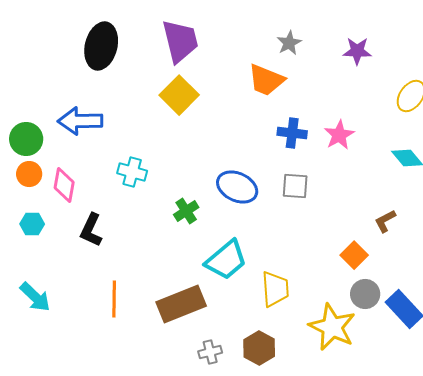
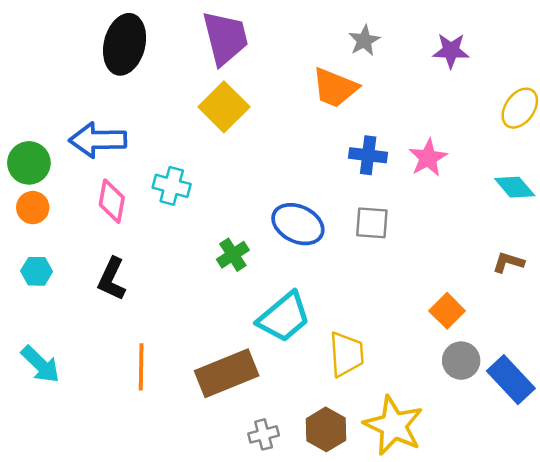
cyan cross: (132, 172) -> (172, 186), moved
pink diamond: (64, 185) -> (112, 201), moved
brown L-shape: (385, 221) -> (508, 262), moved, turned 45
yellow star: (332, 327) -> (394, 426), moved

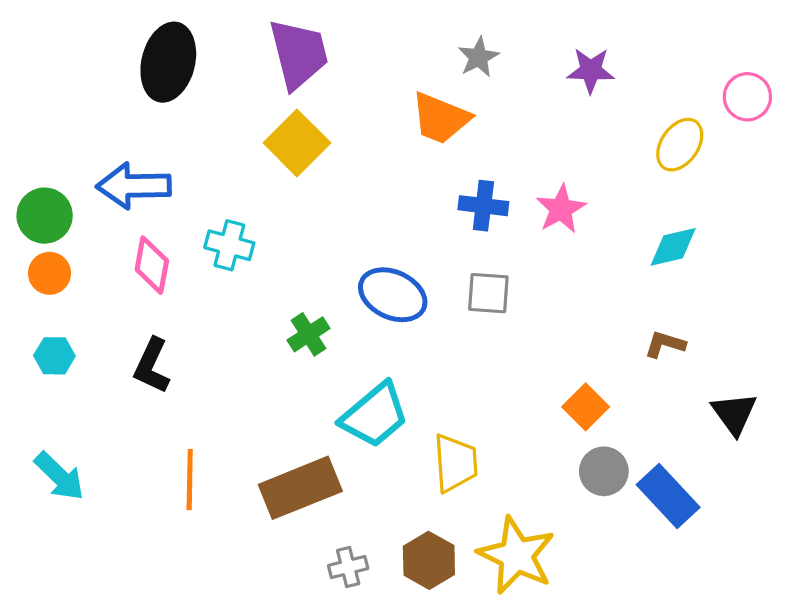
cyan diamond: (515, 187) -> (673, 247), turned -63

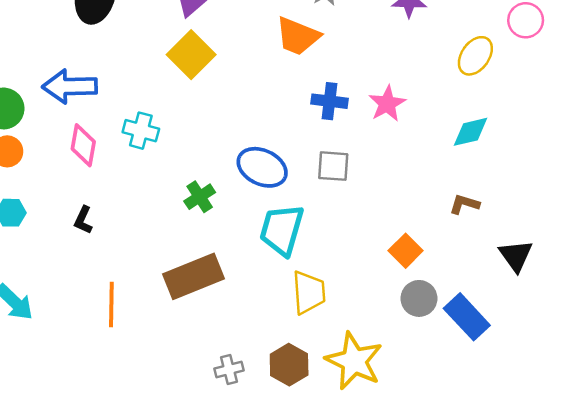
black L-shape: (152, 366) -> (83, 220), size x0.7
cyan trapezoid: (375, 415) -> (282, 230), moved, turned 146
brown rectangle: (300, 488) -> (194, 276), moved

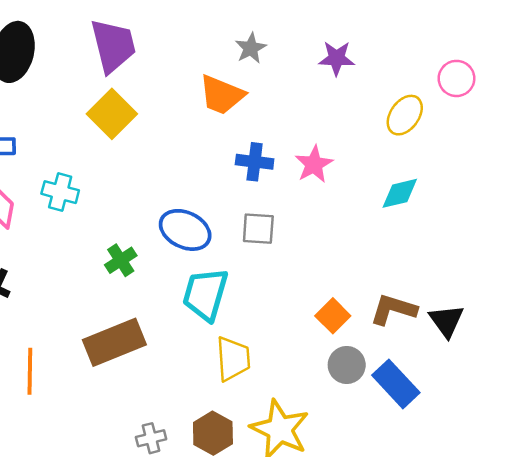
brown L-shape: (464, 204) -> (393, 309), moved, size x1.5

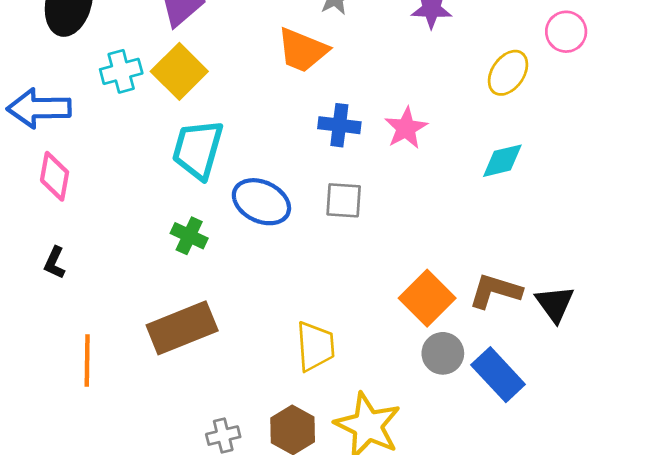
cyan cross: (60, 192) -> (121, 71), moved, turned -30
green cross: (121, 260) -> (189, 236), turned -32
cyan trapezoid: (205, 294) -> (198, 149), moved
orange square: (333, 316) -> (427, 298), size x1.4

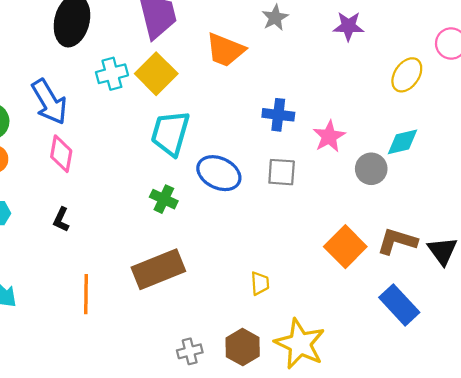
orange trapezoid: (303, 50) -> (225, 50), moved
blue arrow: (39, 108) -> (49, 102), turned -120
pink star: (406, 128) -> (329, 136), moved
yellow trapezoid: (315, 346) -> (260, 283), size x0.6
gray circle: (443, 353) -> (371, 169), moved

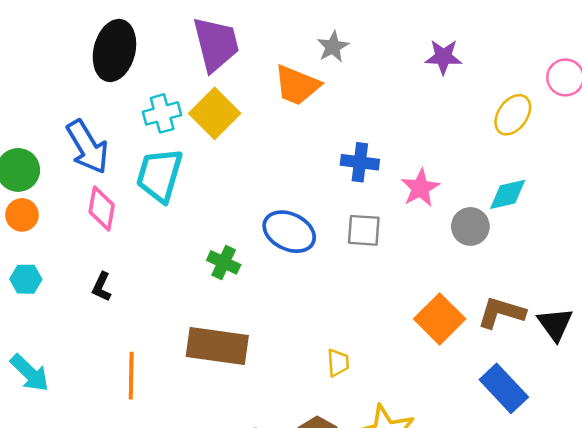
gray star: (275, 18) -> (333, 47), moved
cyan trapezoid: (170, 133) -> (159, 175), moved
brown rectangle: (158, 269) -> (217, 346), turned 30

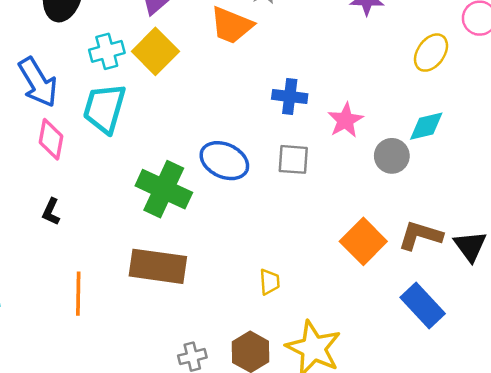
green cross: (224, 262) -> (164, 189), size x1.8

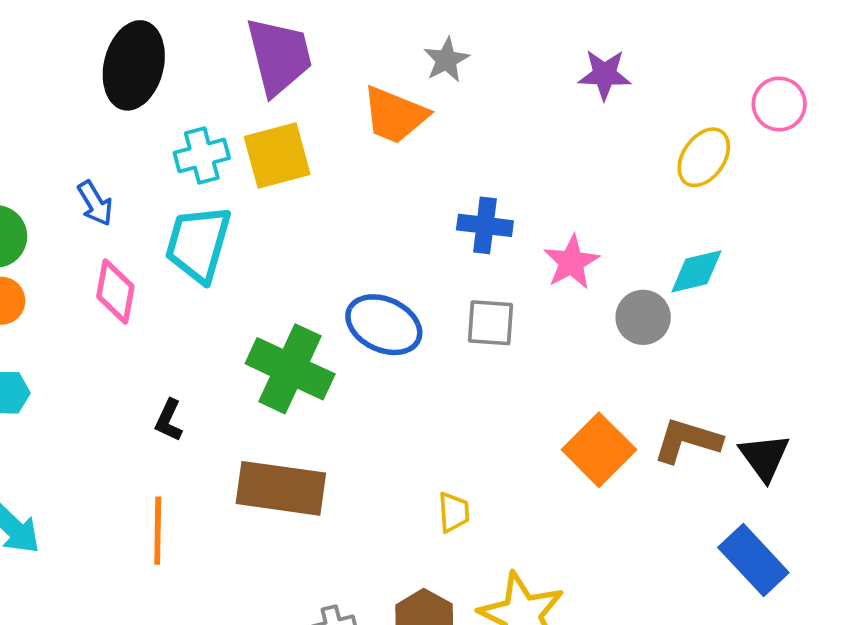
yellow square: (155, 51) -> (277, 155), turned 30
blue arrow: (38, 82) -> (95, 203), size x0.6
black L-shape: (51, 212) -> (169, 420), moved
blue rectangle: (423, 305) -> (753, 560), moved

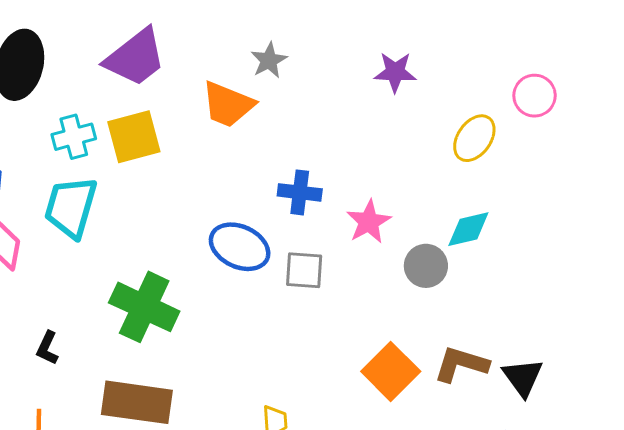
purple trapezoid: (279, 56) -> (135, 57), turned 66
blue ellipse: (384, 325) -> (240, 247), moved

